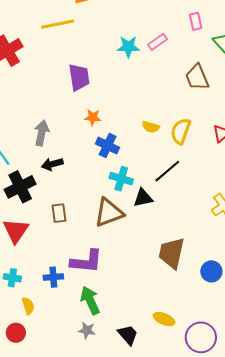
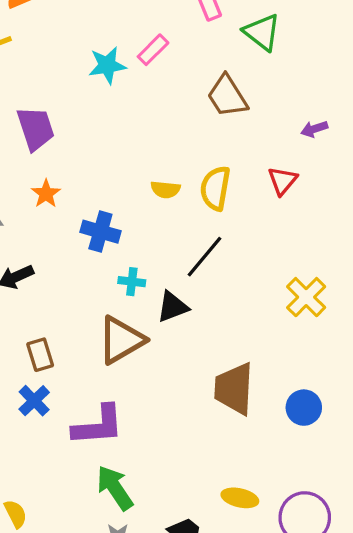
orange star: (93, 117) -> (46, 194), moved, turned -30
cyan cross: (121, 179) -> (132, 282), size x0.7
blue cross: (53, 277) -> (34, 401), moved, turned -30

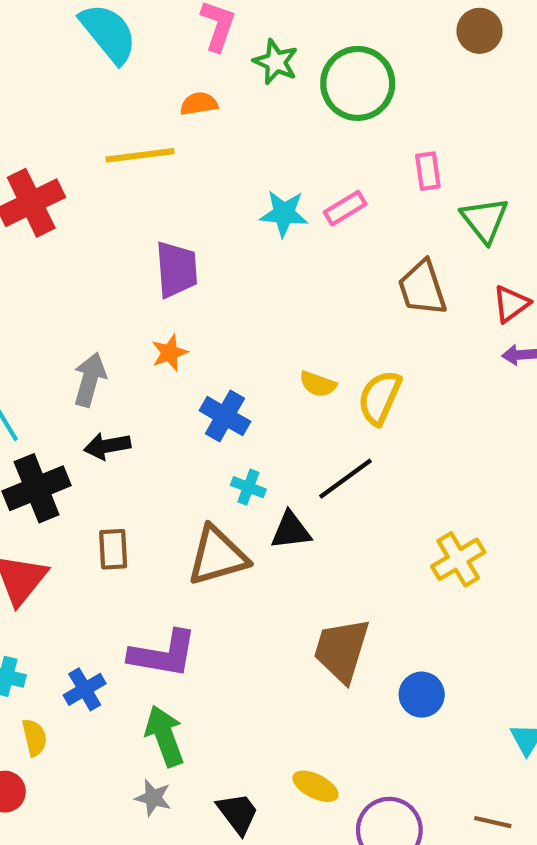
red triangle: (282, 181) -> (511, 304), moved
blue cross: (34, 401) -> (85, 689), moved

